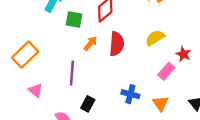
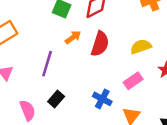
pink rectangle: (166, 71) -> (133, 81), moved

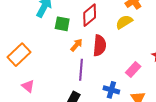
yellow semicircle: (141, 47) -> (124, 22), moved
purple line: (47, 64) -> (81, 70), moved

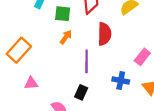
orange arrow: (76, 45) -> (66, 37), moved
pink triangle: (28, 86) -> (31, 83), turned -40

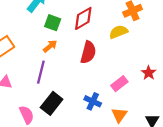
purple line: (87, 61) -> (41, 72), moved
black rectangle: (81, 92) -> (52, 103), size x1.5

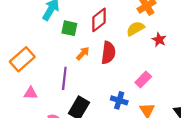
orange arrow: (50, 46) -> (83, 53), moved
red star: (149, 73) -> (159, 40), moved

